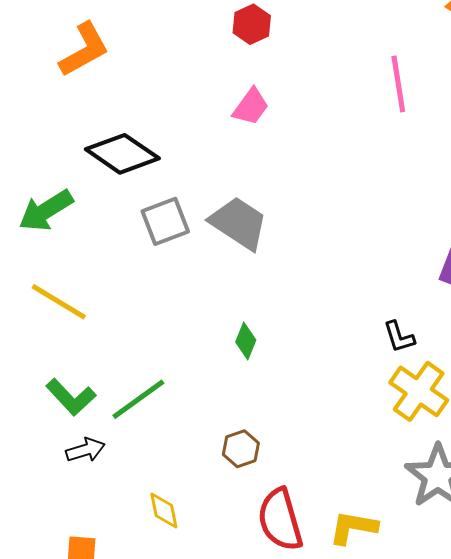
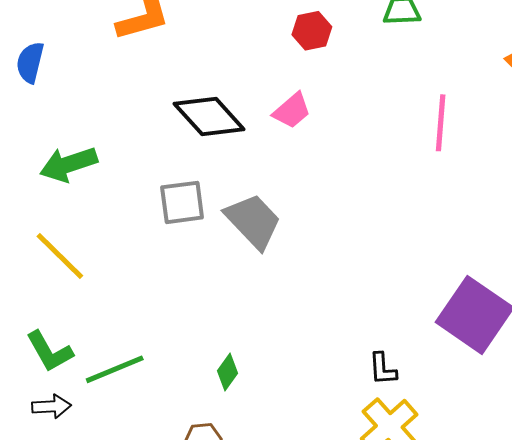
black diamond: (122, 154) -> (209, 117), moved
green diamond: (246, 341) -> (228, 372), moved

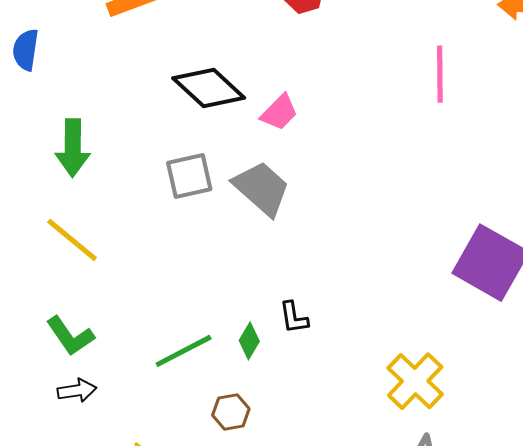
pink trapezoid: (292, 111) -> (279, 112), moved
green arrow: (68, 164) -> (73, 148), turned -66
green line: (115, 369) -> (184, 351), moved
black L-shape: (383, 369) -> (294, 318), moved

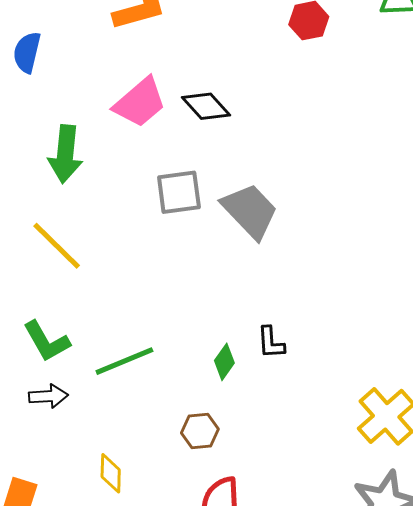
black diamond: (209, 88) -> (206, 106), size x0.7
pink trapezoid: (279, 112) -> (140, 102), moved, size x1.4
green line: (184, 351) -> (124, 361), moved

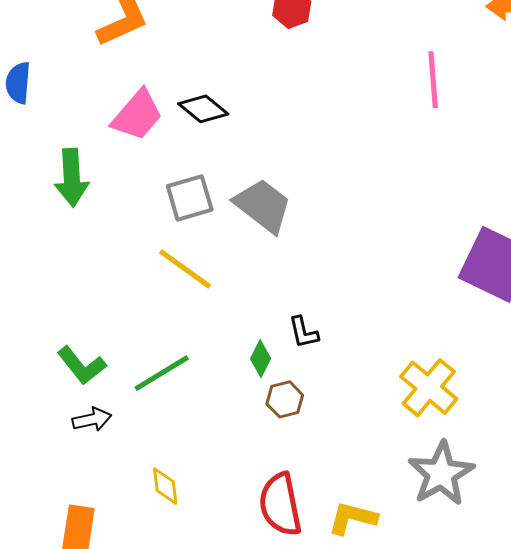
yellow line: (57, 246) -> (185, 269), moved
brown hexagon: (200, 431) -> (285, 399), moved

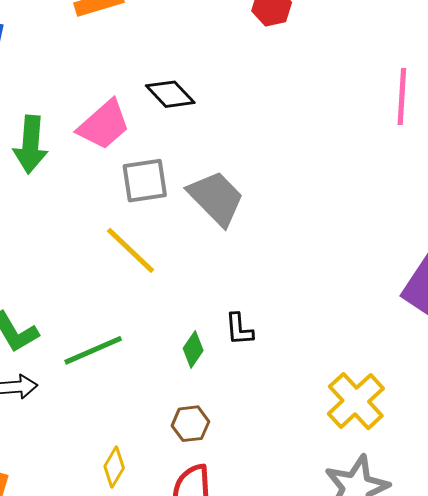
pink trapezoid: (137, 115) -> (104, 125), moved
brown hexagon: (285, 399) -> (190, 424), moved
yellow diamond: (165, 486) -> (114, 467), moved, turned 30

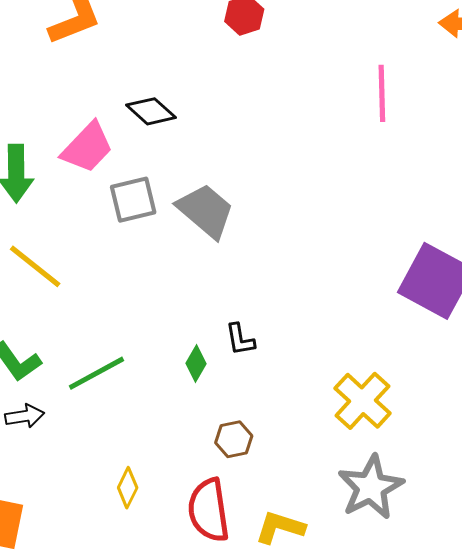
yellow line: (131, 250) -> (35, 266), moved
brown hexagon: (190, 424) -> (234, 439), moved

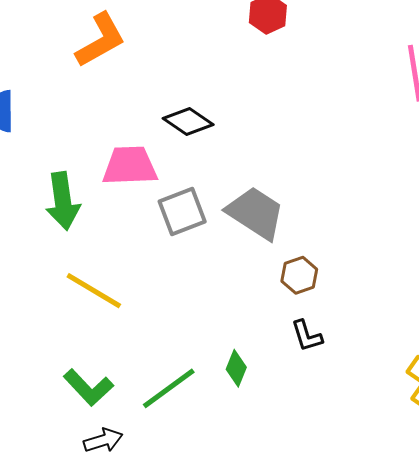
pink trapezoid: (87, 148) -> (130, 166), turned -128
green diamond: (196, 364) -> (236, 368), moved
brown hexagon: (234, 439) -> (299, 275), moved

